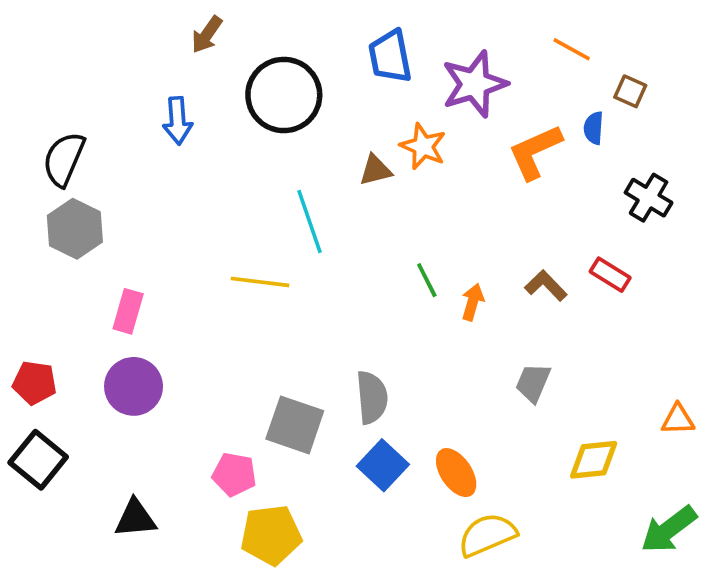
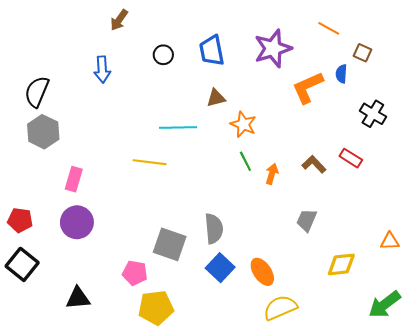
blue trapezoid: (390, 57) -> (212, 51), moved
black circle: (284, 95) -> (163, 55), size x0.5
orange star: (423, 146) -> (243, 124), moved
cyan line: (309, 221) -> (178, 127), turned -72

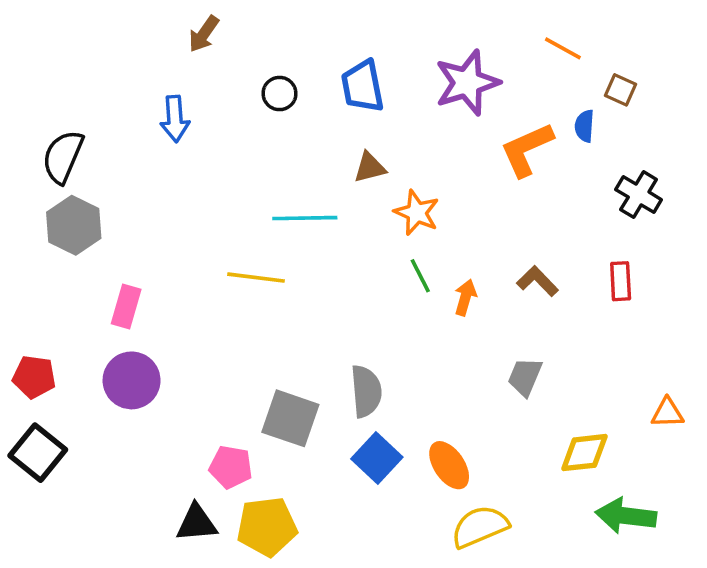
red rectangle: (351, 158) -> (621, 281), moved, turned 55
black triangle: (78, 298) -> (196, 523), moved
green arrow: (385, 304) -> (626, 516), moved, turned 44

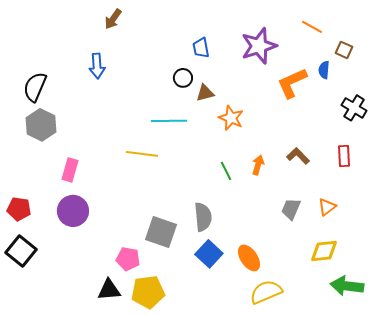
blue trapezoid: (363, 86) -> (201, 48), size x0.7
black circle: (280, 94) -> (183, 78), moved
green line: (420, 276) -> (226, 171), moved
orange triangle: (667, 413) -> (327, 207), moved, turned -36

